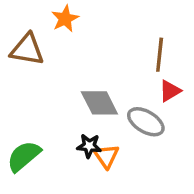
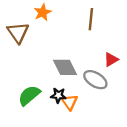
brown triangle: (27, 50) -> (18, 33), turned 45
brown line: (160, 55) -> (91, 19), moved
green semicircle: (24, 156) -> (29, 95), moved

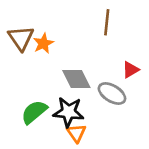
orange star: (43, 12) -> (43, 43), moved
black star: (58, 95) -> (68, 112), size x1.6
orange triangle: (70, 102) -> (76, 133), moved

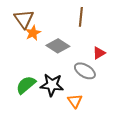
brown triangle: (21, 38) -> (24, 19), moved
gray diamond: (76, 79) -> (58, 46), moved, turned -30
orange triangle: (76, 133) -> (75, 101), moved

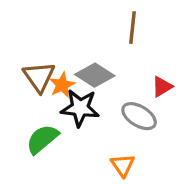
brown triangle: (24, 19) -> (39, 77), moved
orange star: (33, 33) -> (62, 85), moved
black star: (52, 85) -> (80, 108), moved

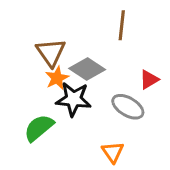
brown triangle: (39, 77) -> (51, 52), moved

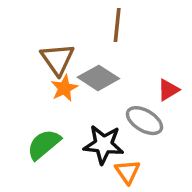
brown line: (122, 25) -> (117, 25), moved
black star: (74, 99) -> (104, 144), moved

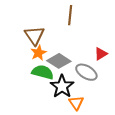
gray diamond: (98, 78) -> (59, 61), moved
green semicircle: (44, 144) -> (43, 72), moved, turned 55
black star: (104, 144) -> (62, 86), turned 30

